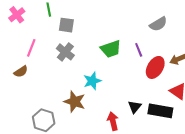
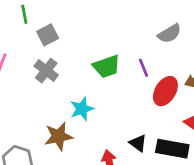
gray square: (66, 25) -> (48, 35), turned -35
brown star: (75, 102) -> (59, 136), turned -30
black triangle: (135, 107) -> (138, 143), turned -32

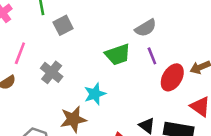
gray semicircle: (170, 34) -> (146, 28), moved
gray cross: (46, 71) -> (52, 72), moved

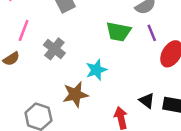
green trapezoid: (118, 55) -> (118, 32), turned 30

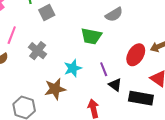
purple line: (152, 33) -> (104, 69), moved
black triangle: (147, 101) -> (115, 85), moved

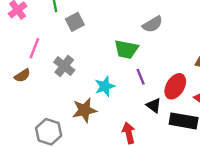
red ellipse: (136, 55) -> (175, 86), moved
purple line: (104, 69) -> (141, 77), moved

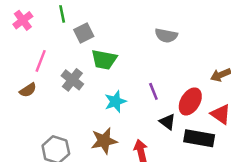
gray semicircle: (153, 24) -> (166, 36), turned 42
green trapezoid: (126, 49) -> (104, 60), moved
brown star: (84, 110) -> (104, 141), moved

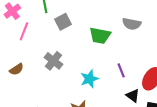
green trapezoid: (104, 60) -> (100, 35), moved
pink line: (41, 61) -> (24, 31), moved

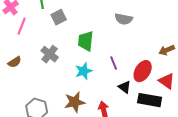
green trapezoid: (100, 35) -> (86, 41), moved, turned 85

